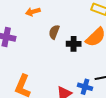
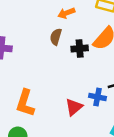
orange arrow: (33, 12) -> (66, 13), moved

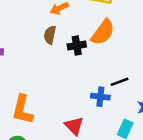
red triangle: (74, 107) -> (74, 126), moved, turned -30

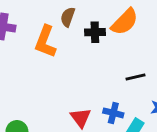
blue cross: (100, 97) -> (113, 113), moved
orange L-shape: (22, 110) -> (45, 42), moved

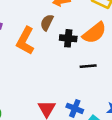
black line: (135, 77) -> (88, 66), moved

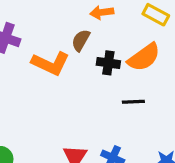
orange L-shape: (25, 41) -> (51, 63), turned -96

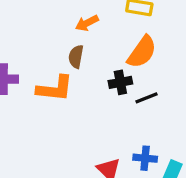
black cross: (108, 63) -> (120, 82), moved

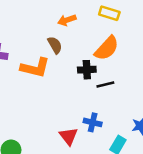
brown semicircle: (76, 57) -> (55, 45), turned 132
blue cross: (145, 158) -> (93, 122), moved

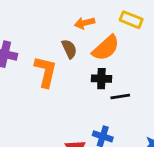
orange semicircle: (107, 48) -> (106, 48), moved
orange L-shape: (35, 68) -> (46, 72), turned -96

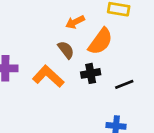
orange L-shape: (46, 72) -> (48, 76), turned -48
black cross: (101, 79) -> (91, 73), moved

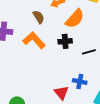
brown semicircle: (66, 50) -> (39, 17), moved

